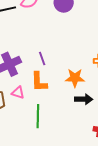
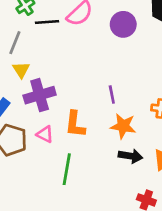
purple line: (42, 59) -> (112, 95), moved

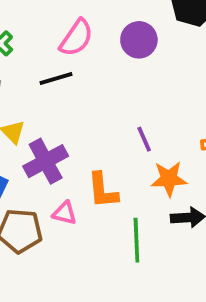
black line: (47, 22) -> (56, 78), moved
green line: (67, 169) -> (136, 240), moved

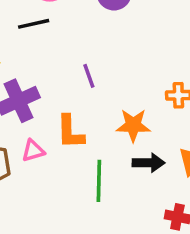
purple line: (144, 139) -> (89, 76), moved
pink triangle: (65, 213) -> (33, 151), turned -35

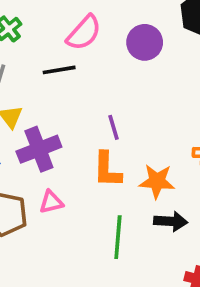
orange L-shape: (70, 132) -> (107, 170), moved

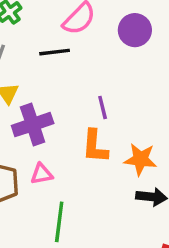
green line: (118, 237) -> (59, 222), moved

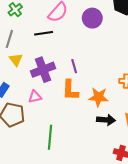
purple cross: (33, 125) -> (43, 70), moved
pink triangle: (42, 174) -> (35, 97), moved

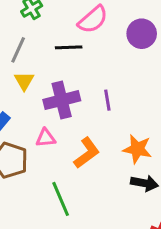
orange L-shape: (70, 90) -> (87, 153), moved, turned -135
green line: (50, 137) -> (61, 199), turned -35

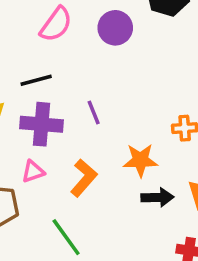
black line: (69, 47) -> (36, 80), moved
purple cross: (62, 100) -> (41, 124), turned 32

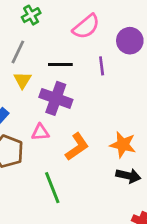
purple line: (94, 113) -> (102, 66), moved

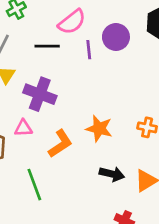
black line: (60, 65) -> (47, 46), moved
purple line: (102, 66) -> (89, 50), moved
orange star: (123, 145) -> (99, 129), moved

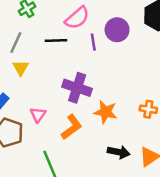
purple cross: (40, 94) -> (77, 88), moved
pink triangle: (23, 128) -> (38, 115), turned -49

